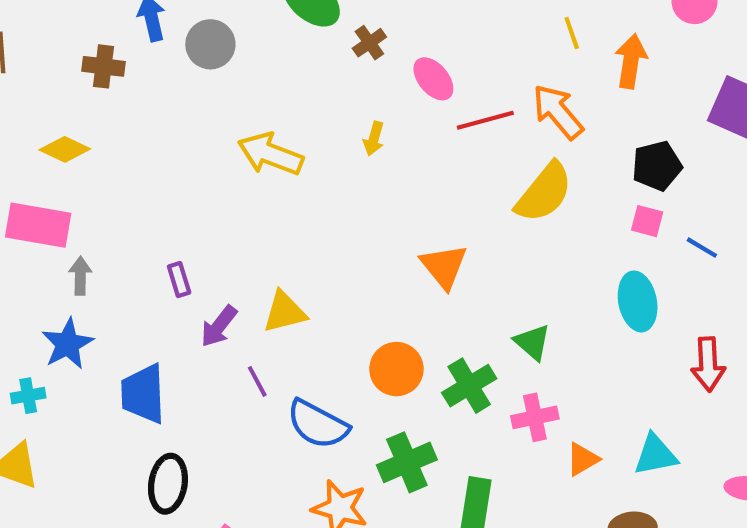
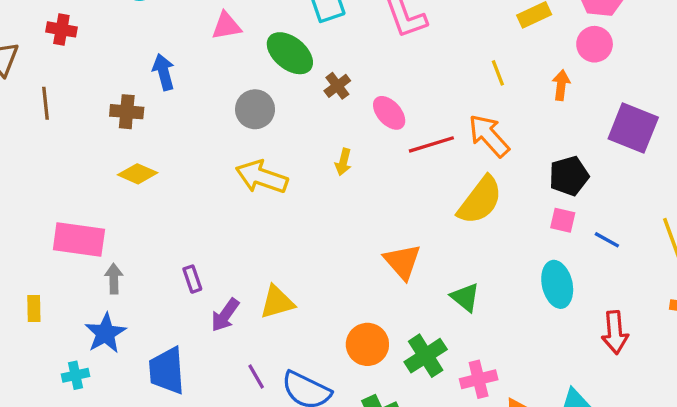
gray circle: (210, 44) -> (255, 109), moved
orange arrow: (631, 61) -> (561, 85), moved, size x0.7
yellow diamond: (65, 149) -> (138, 174), moved
green triangle: (532, 342) -> (465, 297), moved
purple line: (257, 381) -> (256, 376), moved

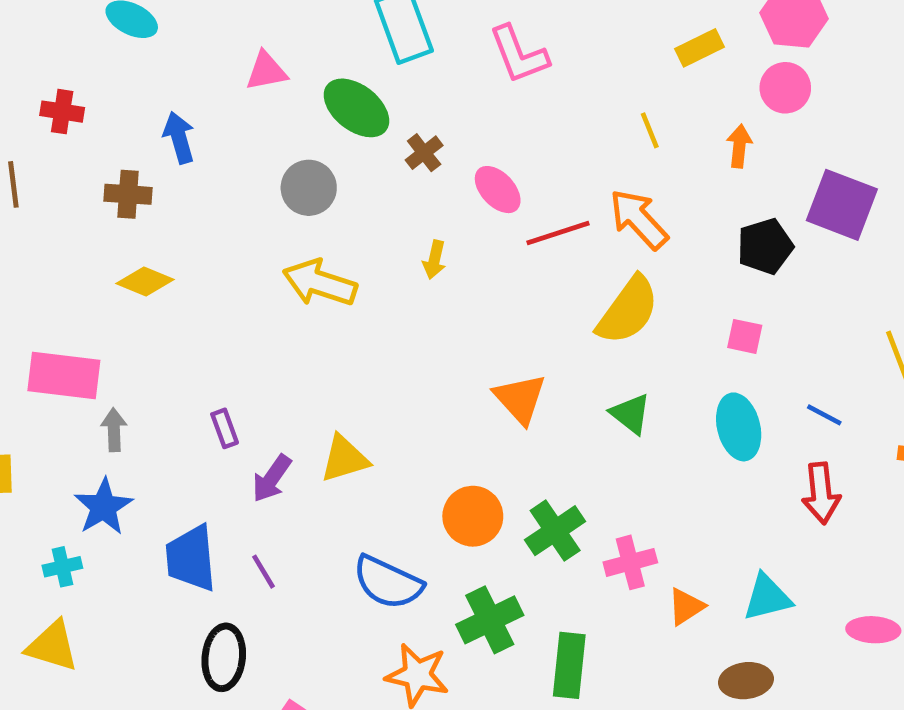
red cross: (61, 29) -> (62, 112), moved
black pentagon: (569, 176) -> (765, 246), moved
blue line: (607, 240) -> (824, 415), moved
green triangle: (465, 297) -> (631, 414), moved
purple line: (256, 376) -> (264, 572), moved

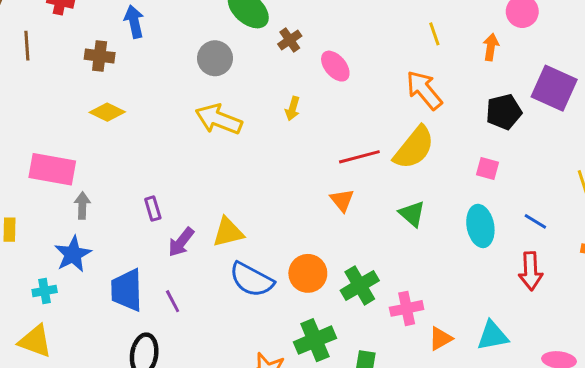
red line: (558, 233) -> (359, 157), moved
orange triangle: (520, 399) -> (342, 200), size x0.7
blue semicircle: (388, 582) -> (252, 280), moved

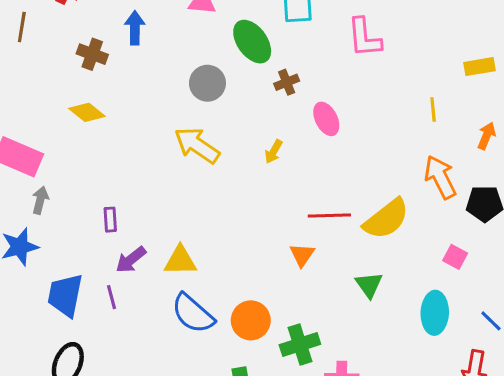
orange arrow: (424, 90) -> (440, 177), moved
purple line: (173, 301) -> (111, 297), moved

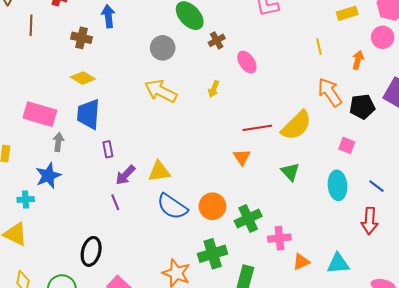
blue trapezoid: (65, 295) -> (88, 114), moved

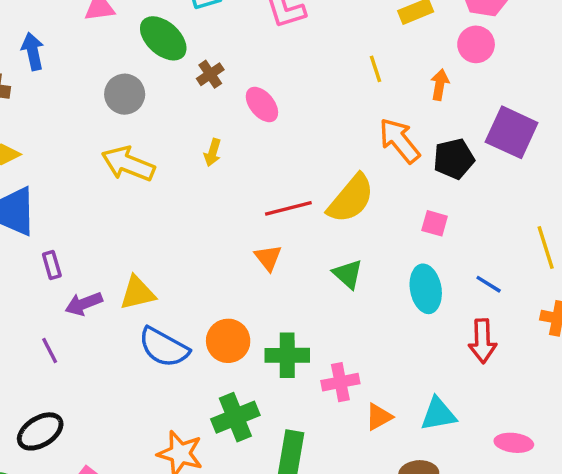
purple arrow: (125, 175) -> (84, 304), turned 30
purple line: (115, 202) -> (50, 351), moved
green cross: (248, 219) -> (287, 355), turned 30
black ellipse: (91, 251) -> (40, 431), turned 48

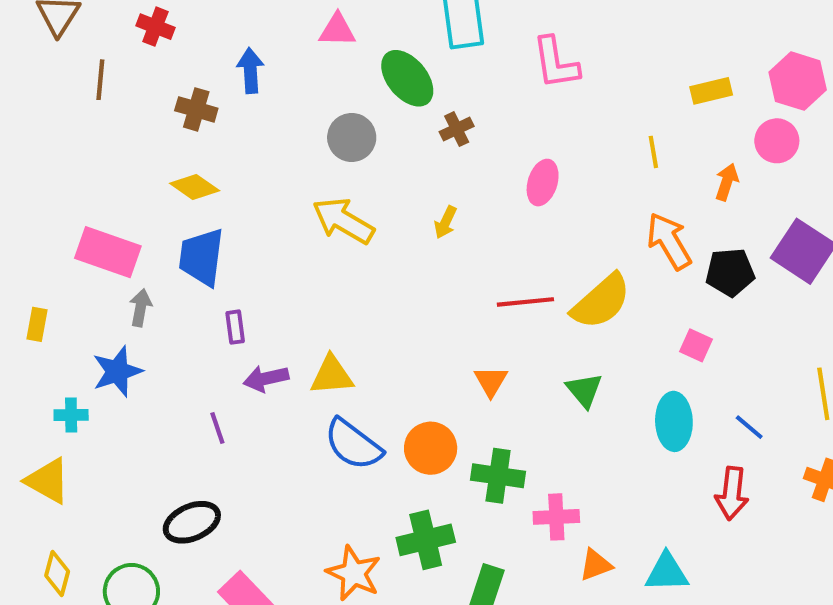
pink ellipse: (262, 105) -> (543, 183), moved, turned 48
orange triangle: (268, 258) -> (491, 381), moved

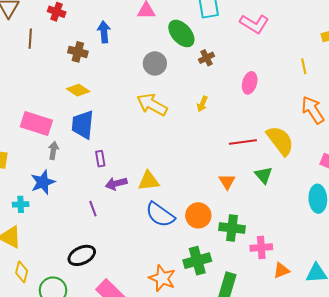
pink L-shape: (556, 63) -> (254, 24), turned -48
yellow semicircle: (601, 301) -> (280, 141), turned -84
green triangle: (584, 390) -> (264, 175), moved
yellow diamond: (57, 573) -> (22, 272), moved

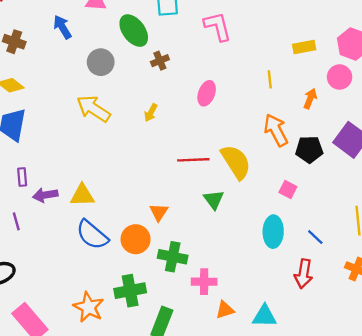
pink L-shape: (254, 24) -> (218, 26), turned -140
blue arrow: (104, 32) -> (62, 27), moved, turned -30
purple rectangle: (100, 159) -> (22, 177), moved
orange triangle: (227, 181) -> (159, 212), moved

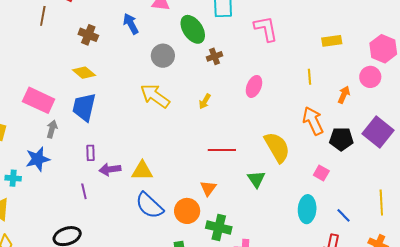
yellow rectangle: (304, 47) -> (332, 41), moved
red line: (193, 160) -> (222, 150), moved

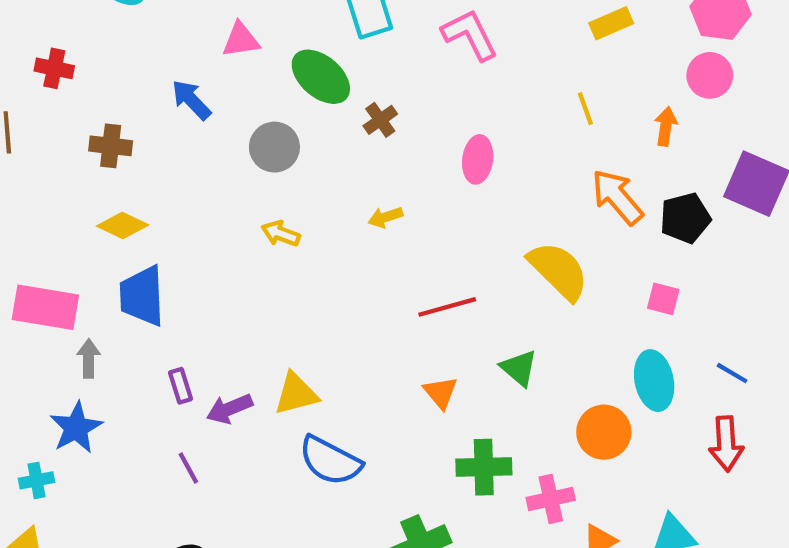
yellow arrow: (155, 96) -> (281, 234), size x0.6
yellow arrow: (205, 101) -> (385, 217), turned 56
green triangle: (256, 179) -> (519, 368), moved
orange circle: (187, 211) -> (604, 432), moved

